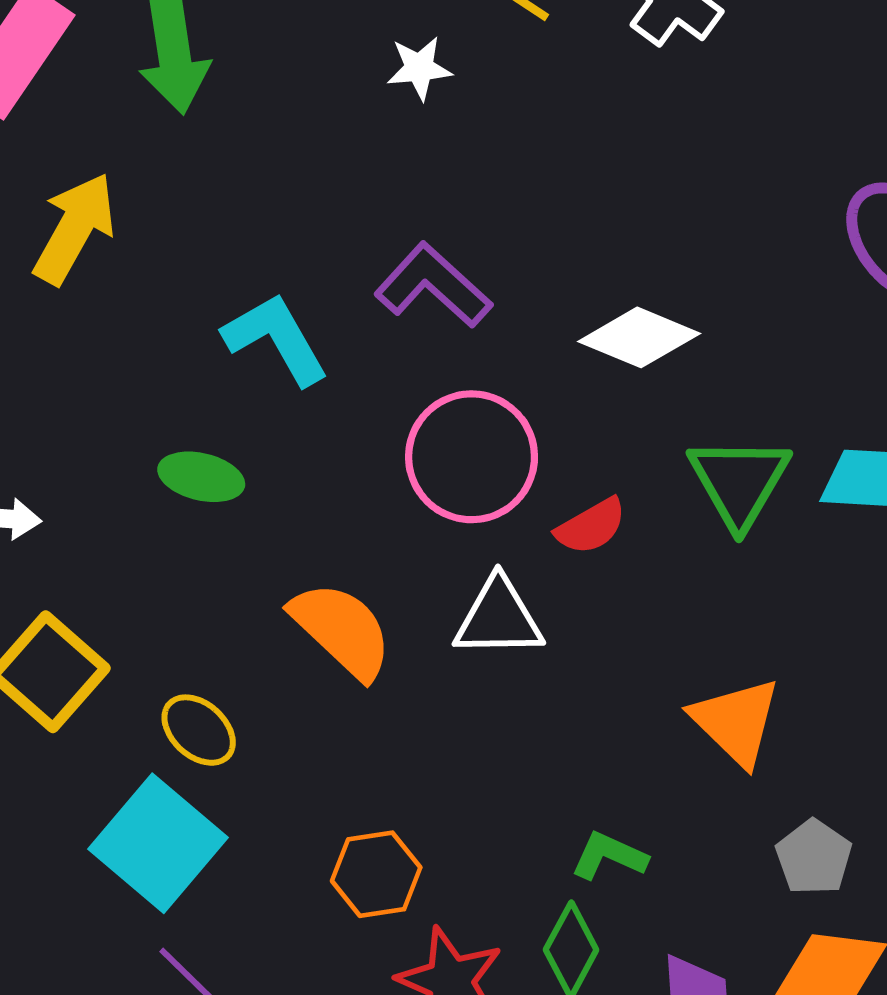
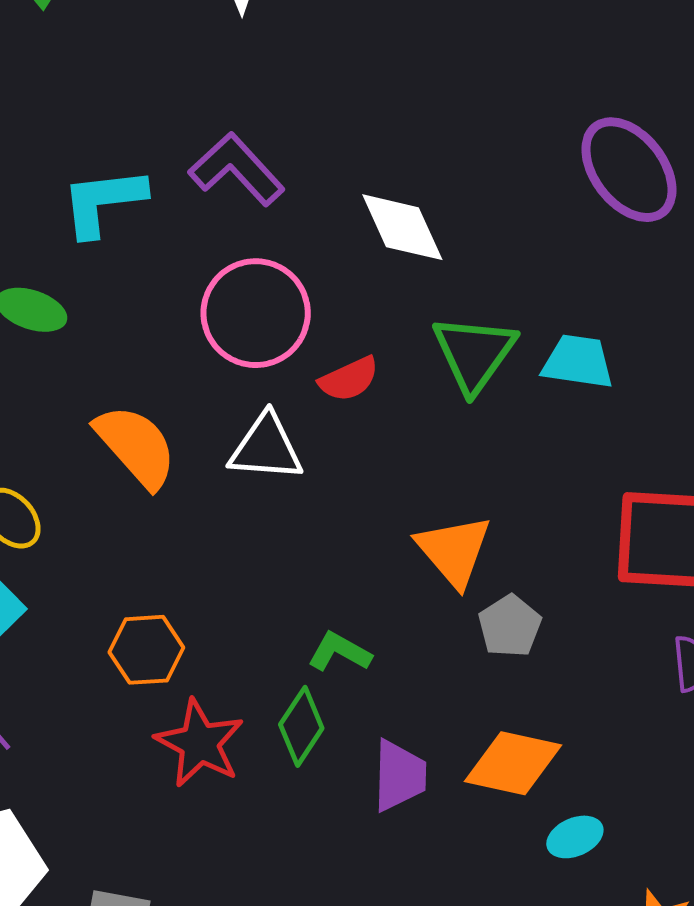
white diamond: (639, 337) -> (402, 227), turned 38
cyan L-shape: (276, 339) -> (103, 202), turned -72
gray pentagon: (814, 857) -> (510, 626), moved

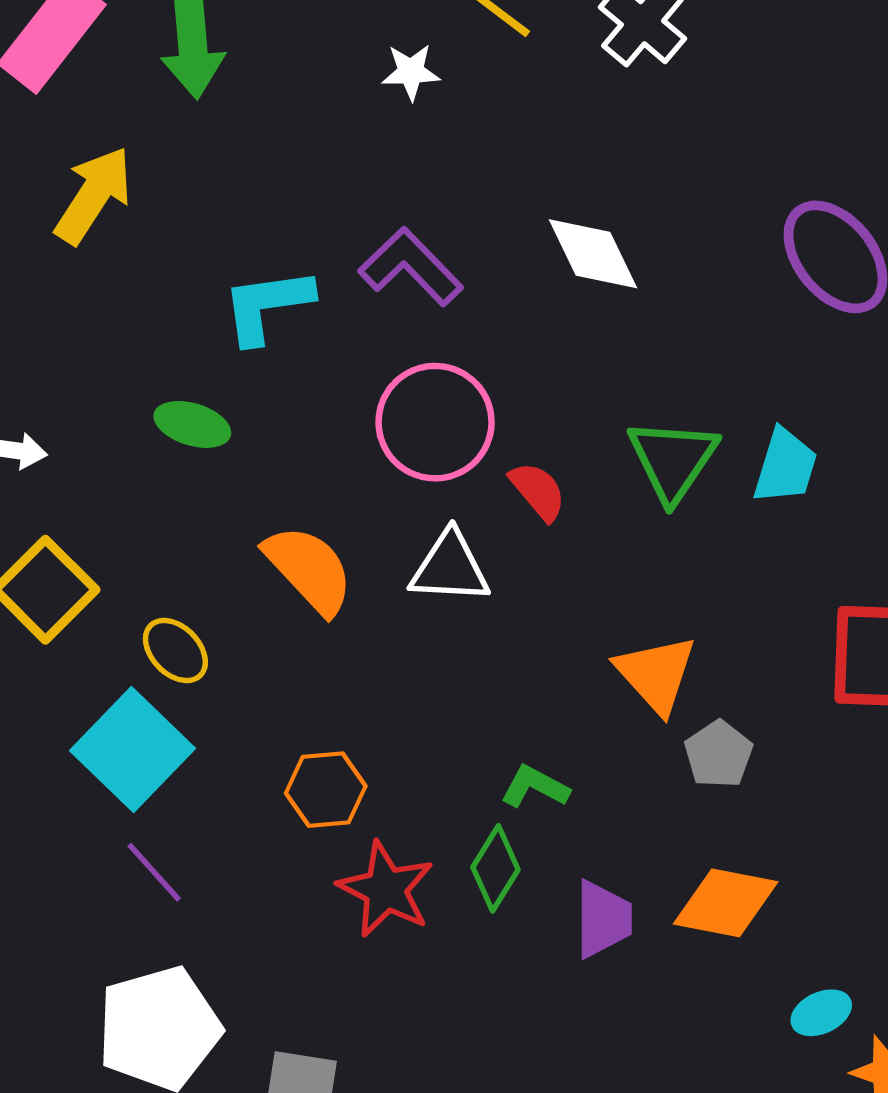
white diamond: (402, 227) -> (593, 254), moved
cyan trapezoid: (578, 362) -> (785, 466), turned 100
red semicircle: (349, 379) -> (538, 491), turned -104
cyan ellipse: (575, 837) -> (821, 1013), moved

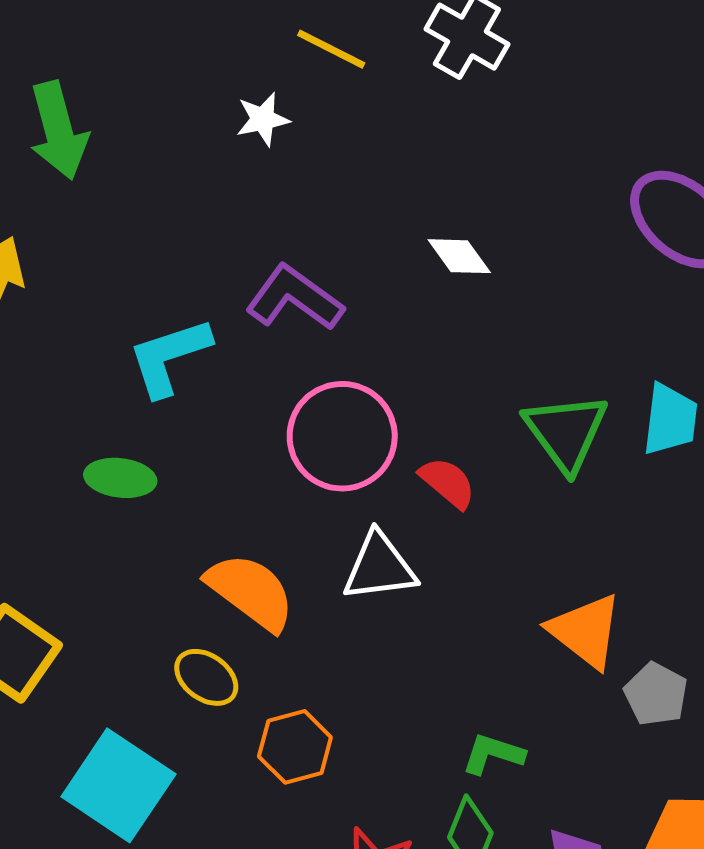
white diamond: (593, 254) -> (459, 256), size x0.7
yellow ellipse: (175, 651) -> (206, 677), moved
orange hexagon: (326, 790) -> (295, 747), moved

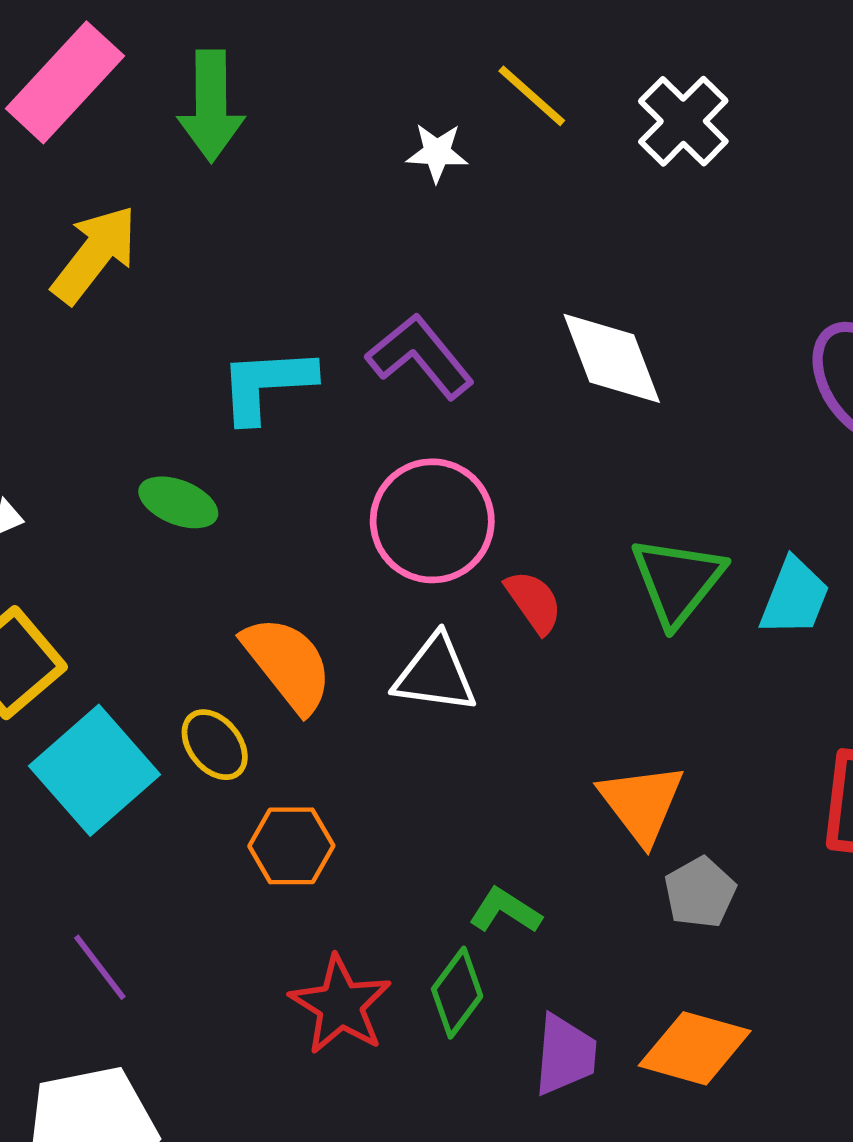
white diamond: (459, 256) -> (612, 358), size x1.6
cyan square: (118, 785) -> (94, 770), moved

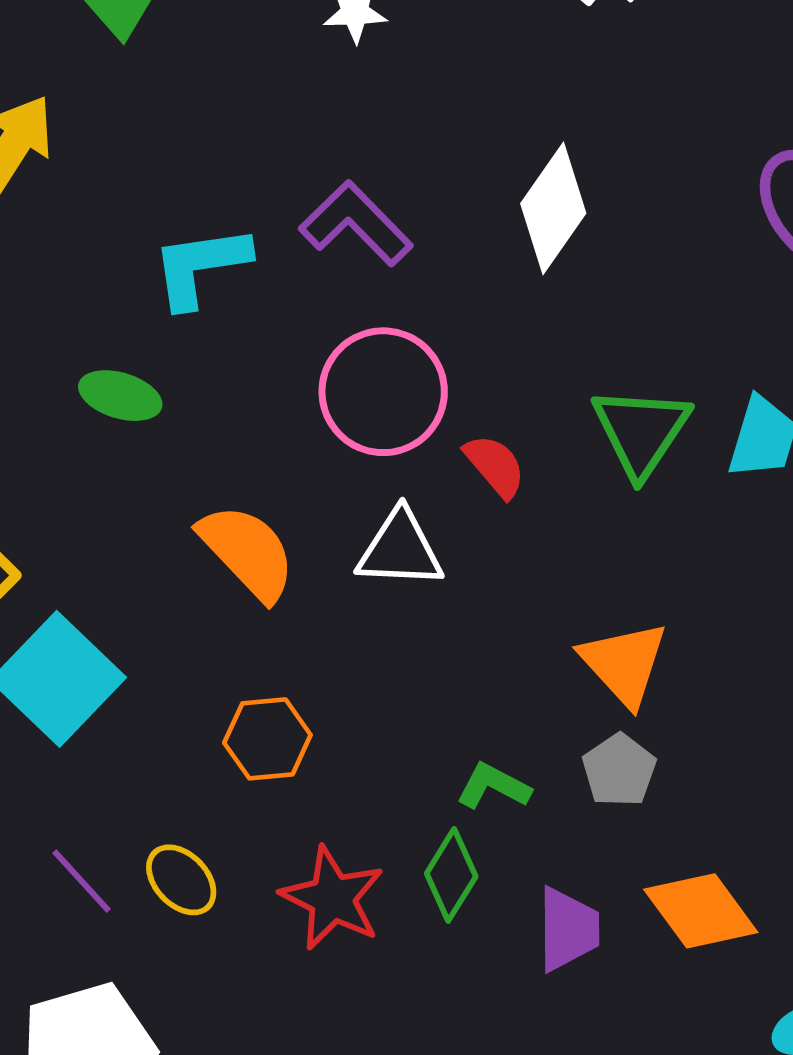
white diamond: (612, 358) -> (553, 208), turned 61
yellow ellipse: (215, 745) -> (181, 880), moved
gray pentagon: (700, 892) -> (619, 770), moved
orange diamond: (695, 1048) -> (701, 911), turned 43

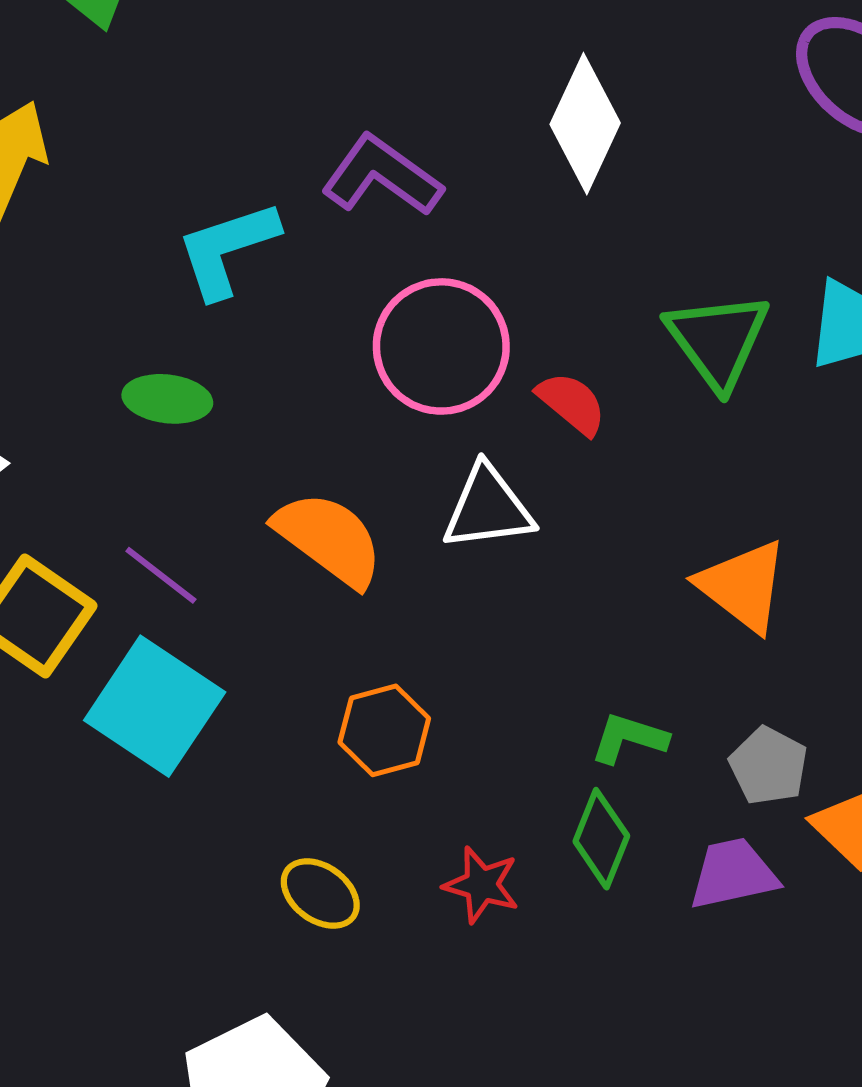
gray pentagon: (619, 770) -> (769, 766), moved
purple line: (81, 881) -> (161, 575), moved
red star: (332, 898) -> (481, 885), size x0.7
purple trapezoid: (568, 929) -> (733, 874), turned -92

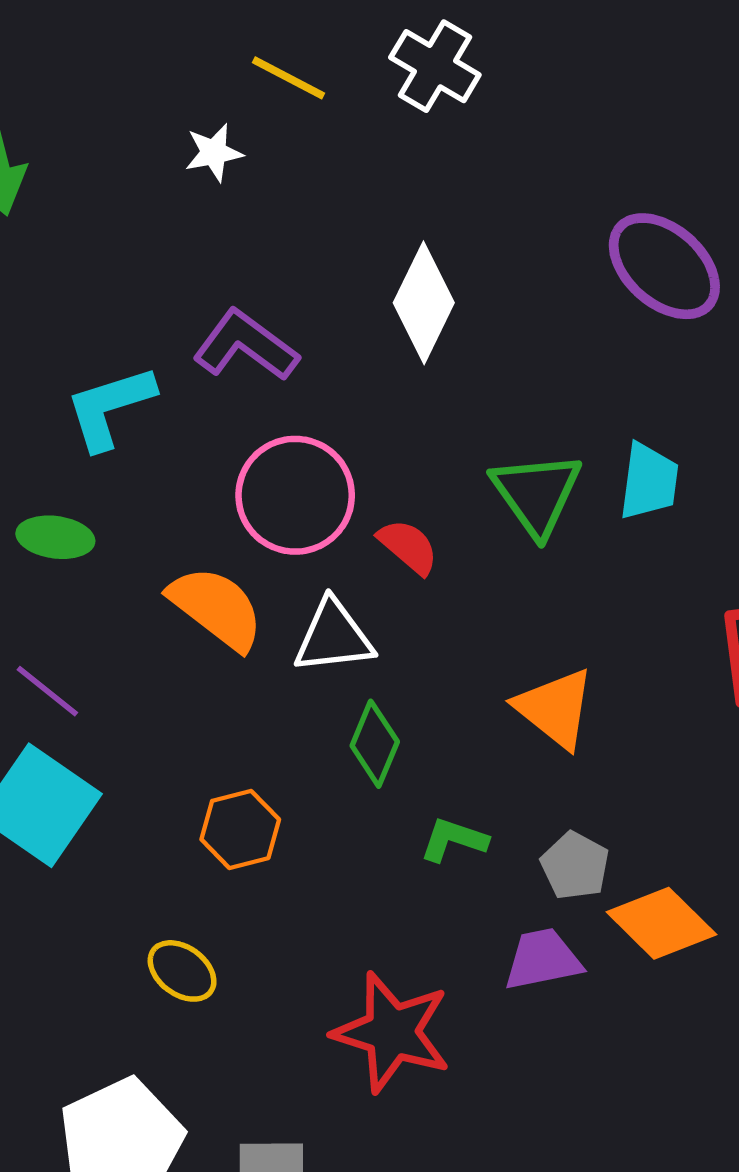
orange semicircle: (329, 539) -> (216, 608), moved
green diamond: (601, 839) -> (375, 744), moved
red star: (481, 885) -> (392, 1032), moved, size x1.8

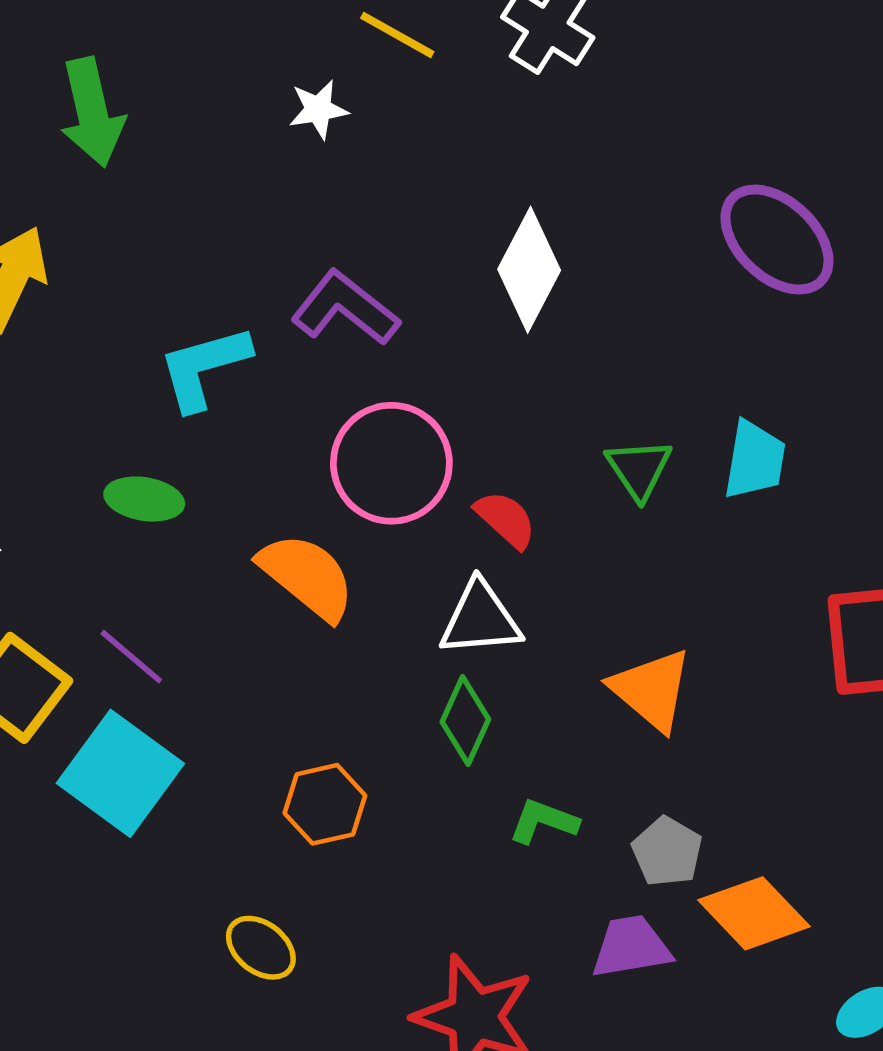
green triangle: (537, 494) -> (639, 469), size x0.7
white triangle: (334, 637) -> (480, 619), moved

